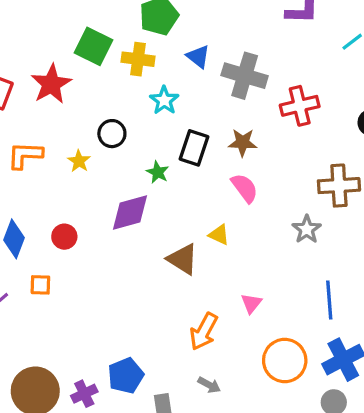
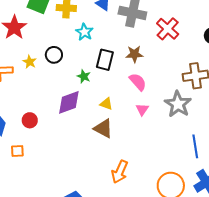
red cross: (300, 106) -> (168, 29), turned -30
yellow star: (79, 161) -> (30, 62), moved
gray star: (307, 229) -> (178, 104), size x1.5
yellow triangle: (219, 235) -> (106, 104), moved
pink triangle: (251, 303) -> (142, 109), moved

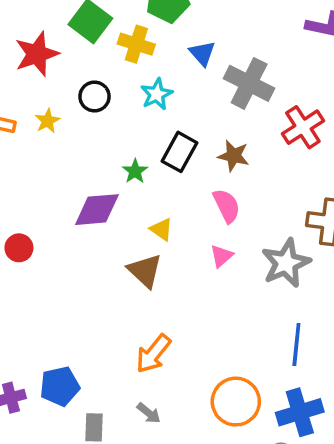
black circle: (54, 55) -> (94, 97), moved
red circle: (30, 120) -> (19, 248), moved

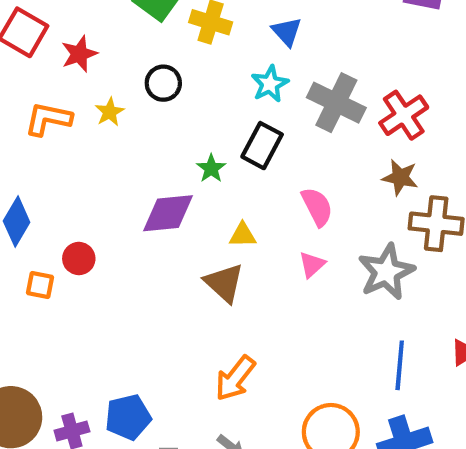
red star: (37, 54) -> (79, 54), moved, size x0.7
gray cross: (249, 83) -> (336, 103), moved
cyan star: (157, 94) -> (270, 84), moved
brown star: (234, 156) -> (400, 177), moved
yellow triangle: (161, 229) -> (243, 235), turned -35

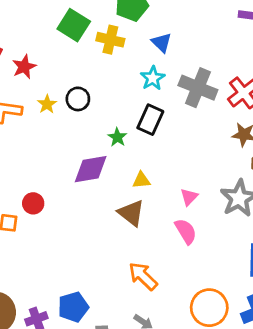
black circle: (163, 83) -> (78, 99), moved
pink semicircle: (317, 207) -> (186, 231), moved
orange arrow: (235, 378) -> (143, 276), turned 100

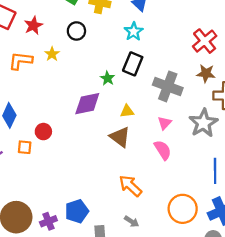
gray cross: (198, 88) -> (168, 86), moved
black circle: (78, 99) -> (76, 31), moved

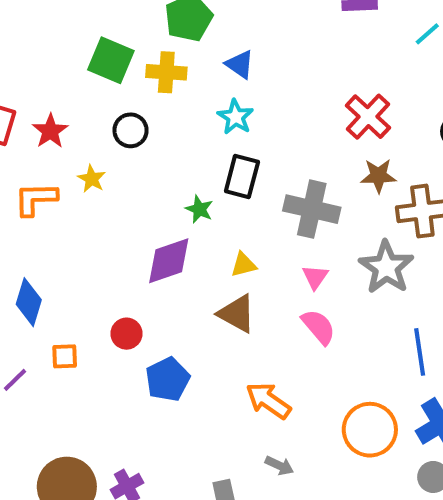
red circle: (43, 132) -> (126, 334), moved
blue pentagon: (77, 211) -> (168, 379), moved

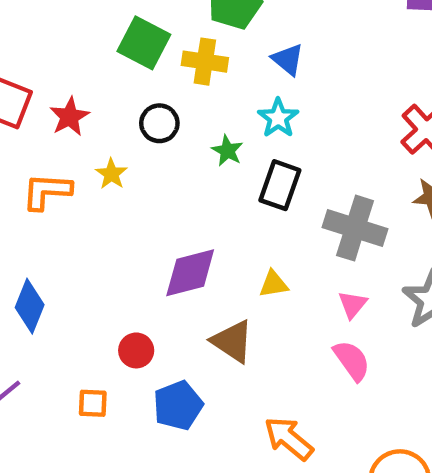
green star: (199, 209) -> (227, 151), moved
brown triangle: (237, 314) -> (232, 341), moved
orange square: (65, 356) -> (93, 403), moved

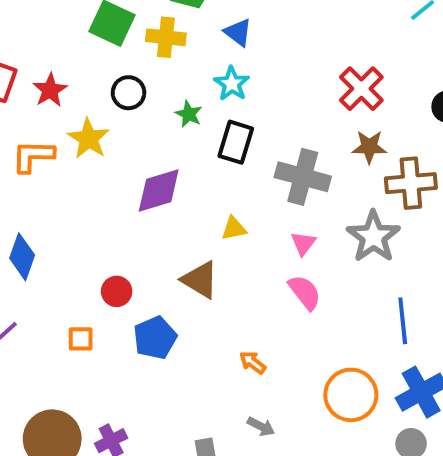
yellow star: (111, 174) -> (89, 139), size x1.5
purple diamond: (190, 273) -> (159, 191), moved
orange arrow: (289, 438) -> (253, 362), size x0.6

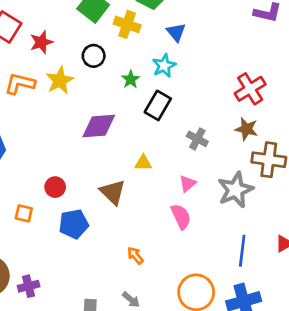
gray cross: (303, 177) -> (197, 139), size x0.6

